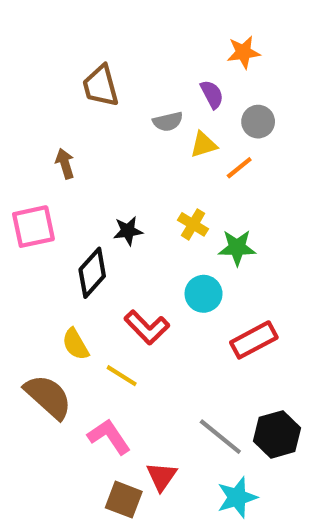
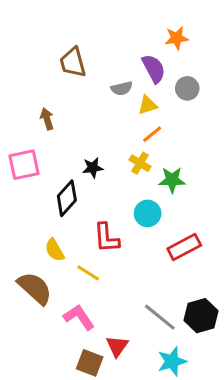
purple semicircle: (212, 94) -> (154, 69), size x1.4
orange line: (239, 168) -> (152, 134), moved
red L-shape: (147, 327) -> (106, 238), turned 40

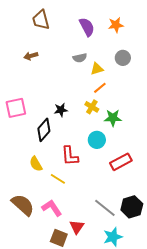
brown trapezoid: (73, 62) -> (41, 20), moved
purple semicircle: (154, 69) -> (87, 27), moved
brown arrow: (47, 119) -> (31, 56), moved, turned -88
brown semicircle: (35, 288) -> (23, 205), moved

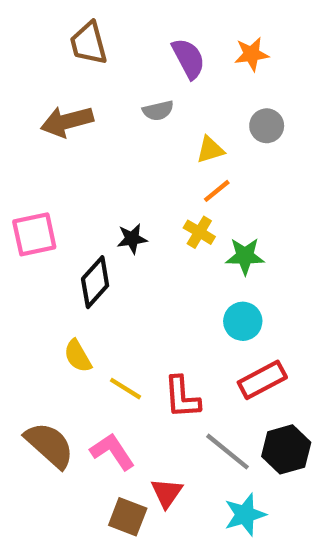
brown arrow: (31, 56) -> (67, 121), size x1.6
gray semicircle: (80, 58) -> (158, 111), moved
cyan circle: (97, 140) -> (243, 321), moved
red L-shape: (70, 156) -> (182, 397), moved
red rectangle: (121, 162) -> (262, 380), moved

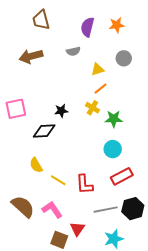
purple semicircle: (188, 58) -> (87, 27), turned -138
black diamond: (95, 282) -> (44, 131), turned 45
gray line: (228, 452) -> (106, 210), turned -50

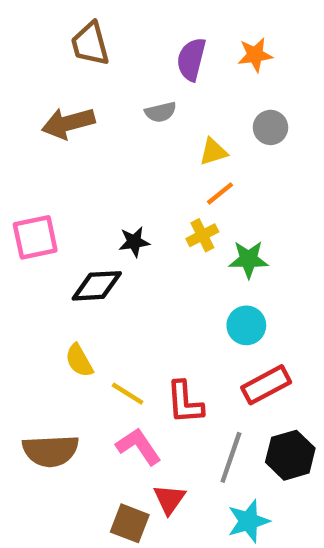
yellow cross: (92, 108) -> (202, 235), turned 32
brown semicircle: (23, 207) -> (51, 451), turned 135
pink L-shape: (52, 210) -> (139, 446), moved
gray line: (106, 210) -> (231, 457), turned -60

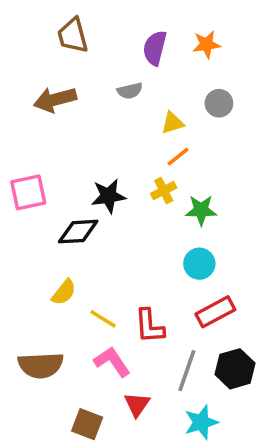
black star: (134, 242) -> (108, 196), size x1.4
yellow semicircle: (79, 361) -> (64, 292), turned -112
brown square: (130, 523) -> (87, 424), moved

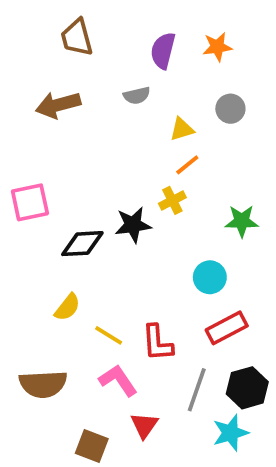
black star: (108, 196) -> (133, 225), moved
green star: (201, 210) -> (242, 221), moved
cyan star: (201, 422) -> (230, 433), moved

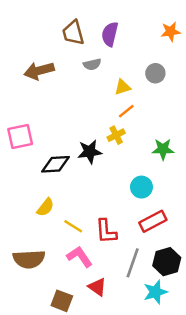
brown trapezoid: (77, 37) -> (73, 33), moved
orange star: (217, 47) -> (171, 32), moved
red triangle: (144, 425) -> (97, 287), turned -30

